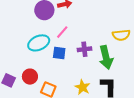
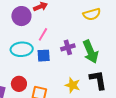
yellow semicircle: (121, 35) -> (92, 14), moved
cyan ellipse: (39, 43) -> (22, 49), turned 30

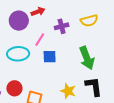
purple cross: (68, 47) -> (62, 26), moved
blue square: (44, 56) -> (50, 57), moved

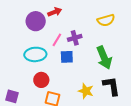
purple cross: (62, 26) -> (75, 38), moved
red circle: (14, 88) -> (41, 80), moved

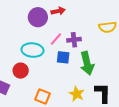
green arrow: (104, 58) -> (87, 63), moved
red circle: (41, 80) -> (21, 71), moved

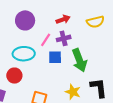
red arrow: (58, 11) -> (63, 19), moved

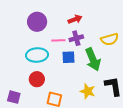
yellow semicircle: (95, 22) -> (110, 39), moved
pink line: (46, 40) -> (58, 40), turned 56
red circle: (14, 76) -> (37, 79), moved

